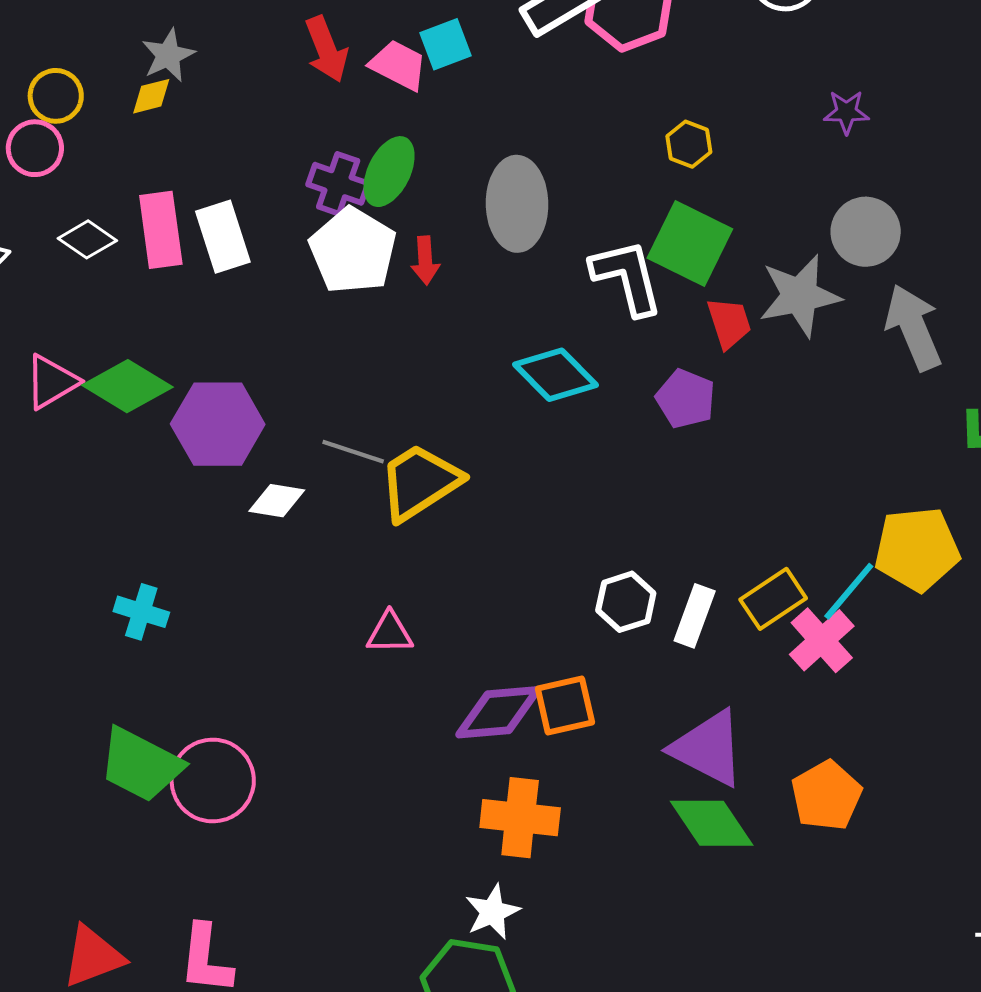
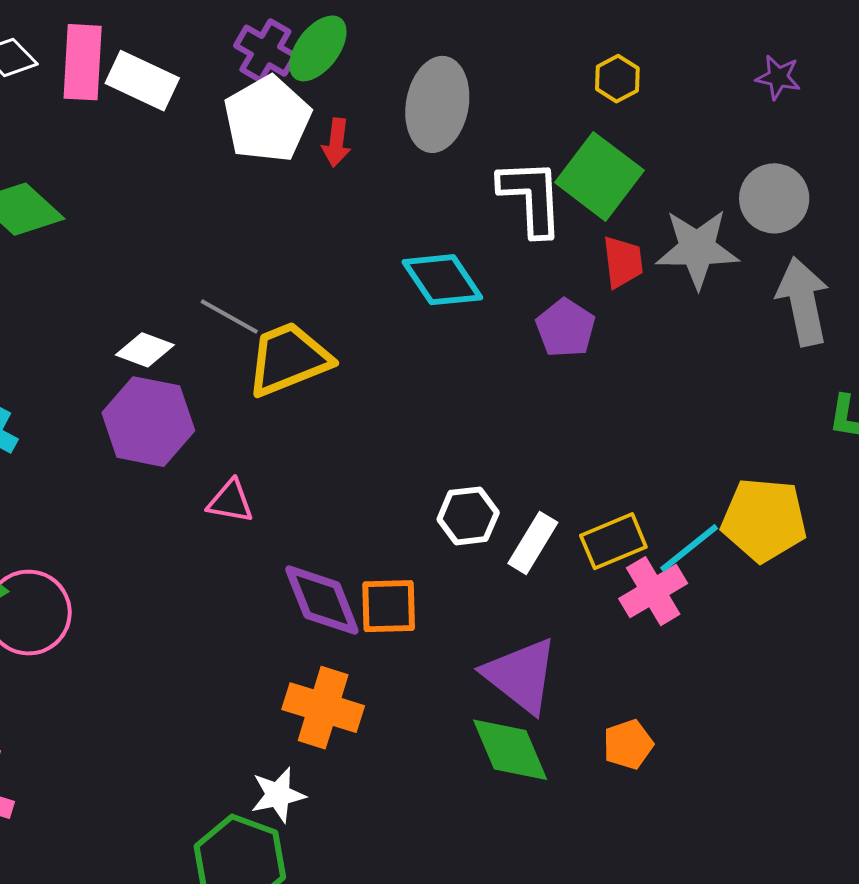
white rectangle: (223, 237) -> (142, 81), turned -58
purple hexagon: (218, 424) -> (148, 422), moved
purple diamond: (498, 712) -> (322, 600), turned 62
orange pentagon: (826, 796) -> (628, 744), size x0.7

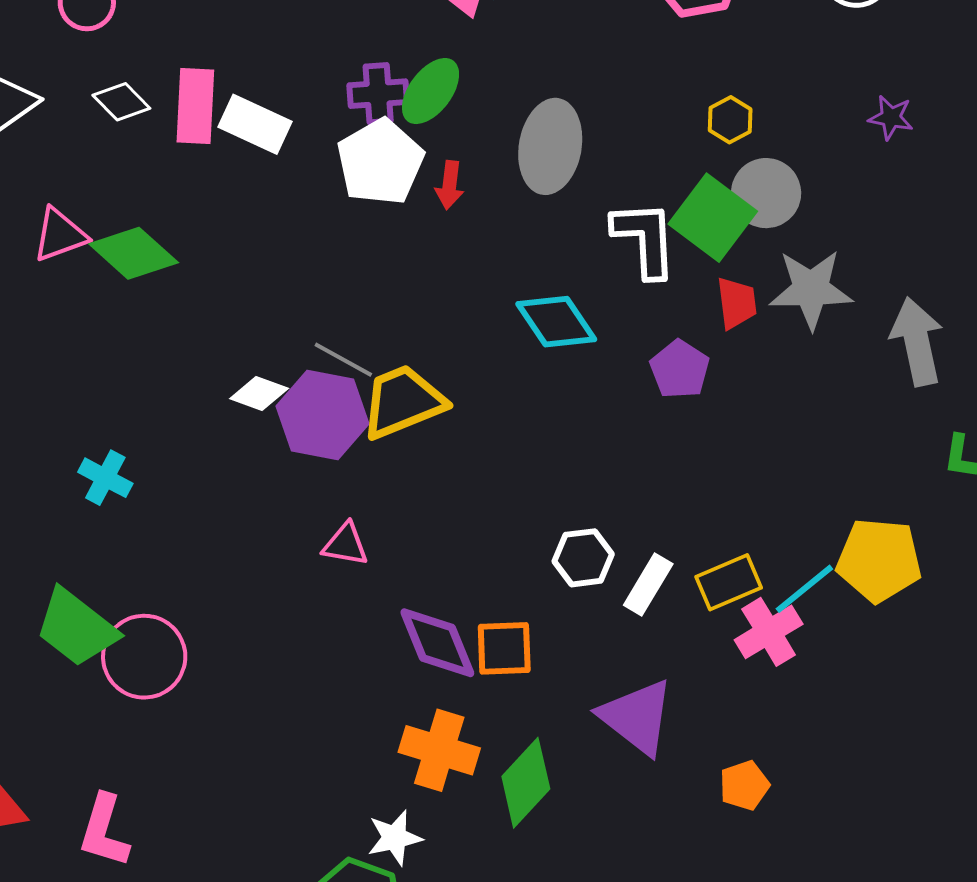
purple cross: (265, 51) -> (378, 94), turned -34
gray circle: (774, 198) -> (766, 193), moved
purple hexagon: (148, 422) -> (322, 415), moved
green diamond: (510, 750) -> (526, 783), moved, turned 66

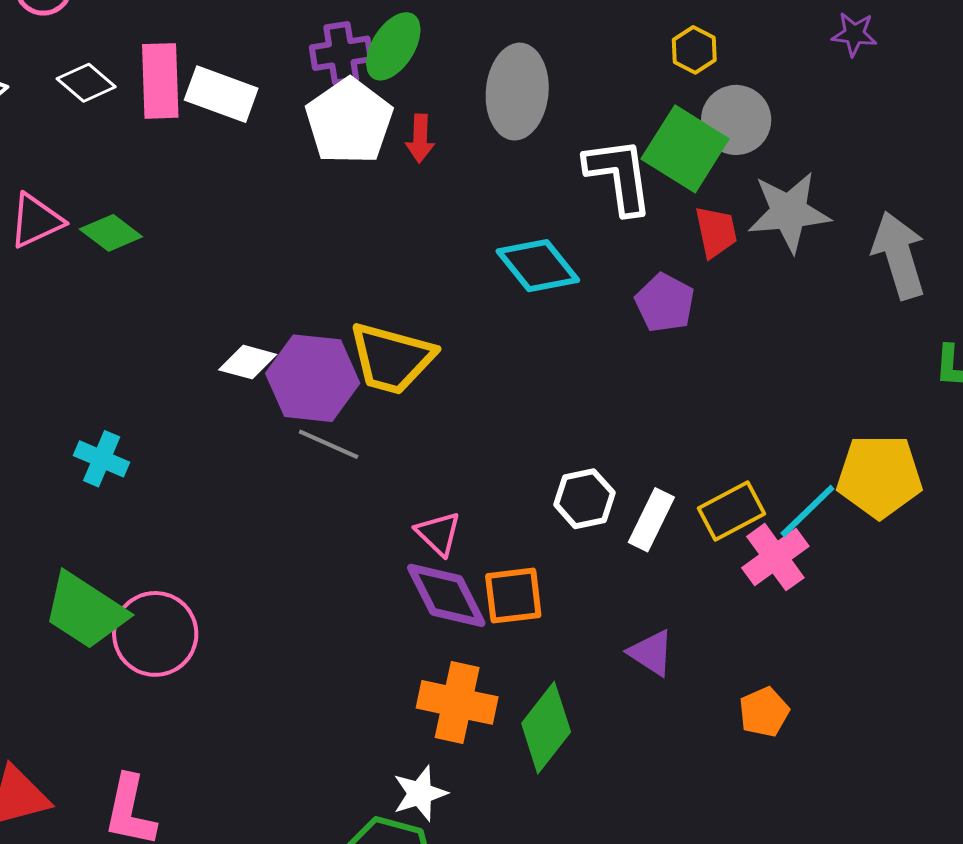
green diamond: (134, 253) -> (111, 233), size x0.7
gray line: (343, 360) -> (329, 444), moved
yellow trapezoid: (403, 402) -> (392, 358), turned -138
pink triangle: (345, 544) -> (438, 533), moved, turned 39
purple triangle: (637, 717) -> (651, 653), size x0.6

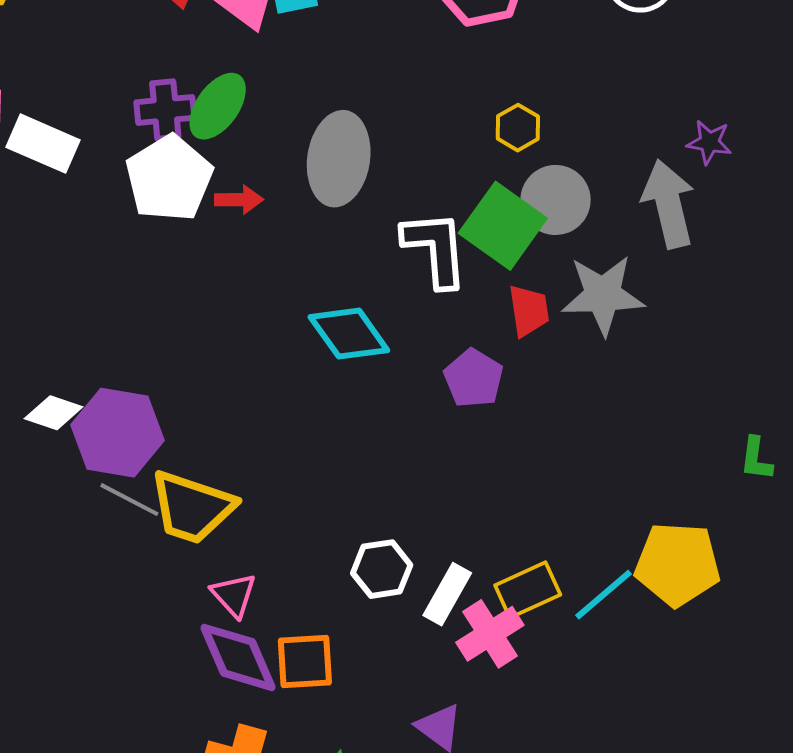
purple star: (854, 34) -> (709, 142), moved
red arrow: (420, 138) -> (239, 200), turned -96
gray arrow: (899, 255) -> (668, 204), moved
yellow trapezoid: (392, 358) -> (192, 507), moved
pink cross: (775, 557) -> (490, 634), moved

